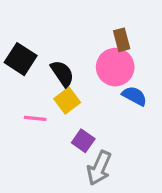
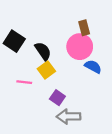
gray arrow: (99, 168) -> (69, 117), turned 65

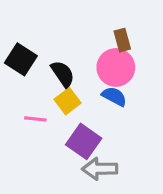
blue semicircle: (93, 67) -> (114, 96), moved
purple square: (57, 98) -> (84, 141), size x1.5

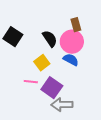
black semicircle: (63, 74) -> (50, 39), moved
pink line: (35, 119) -> (31, 82), moved

